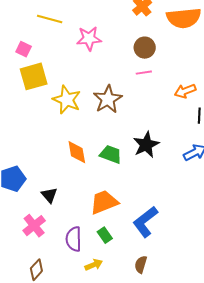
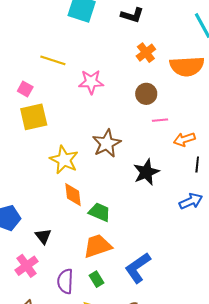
pink line: (144, 73) -> (160, 120), moved
yellow star: (67, 100) -> (64, 160), moved
black star: (146, 145) -> (146, 172), moved
green trapezoid: (111, 154) -> (100, 212), moved

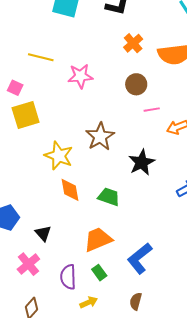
green trapezoid: (100, 212) -> (109, 197), moved

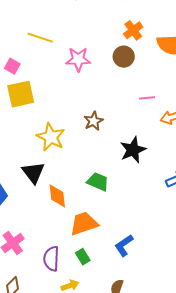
brown circle: (136, 84) -> (124, 57), moved
brown star: (100, 137) -> (93, 121), size x0.7
orange diamond: (70, 190) -> (57, 196), moved
black triangle: (43, 233) -> (33, 173), moved, size x1.4
blue L-shape: (140, 258) -> (124, 245), size x0.7

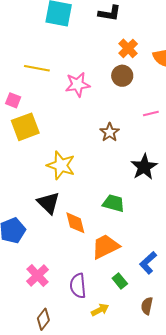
brown star: (93, 121) -> (110, 132), moved
green rectangle: (83, 257) -> (120, 281), moved

